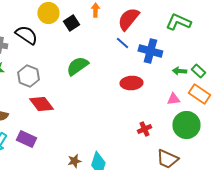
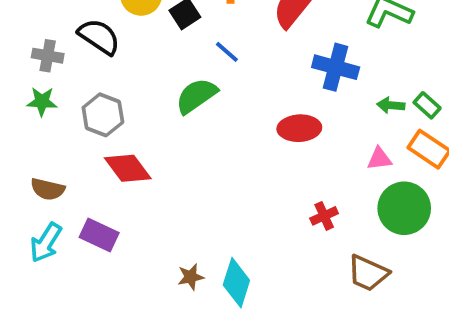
blue line: (122, 43) -> (227, 52), moved

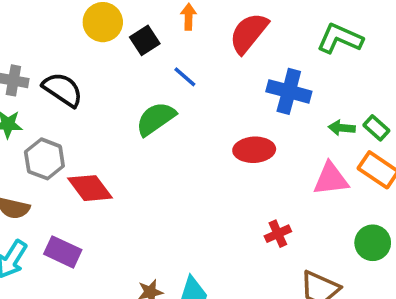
black semicircle: (99, 37) -> (63, 90), moved
gray hexagon: (103, 115) -> (44, 159), moved
pink triangle: (379, 159) -> (331, 179), size x1.5
green circle: (404, 208) -> (373, 243), moved, size x0.7

